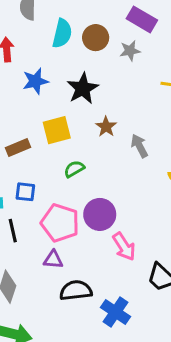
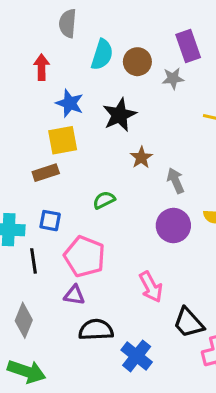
purple rectangle: (142, 19) -> (188, 46), turned 36
blue star: (35, 81) -> (70, 103), turned 30
yellow square: (57, 130) -> (63, 140), moved
purple circle: (100, 214) -> (173, 226), moved

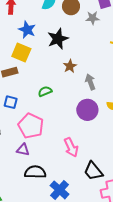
yellow square: (63, 140) -> (21, 52), turned 30

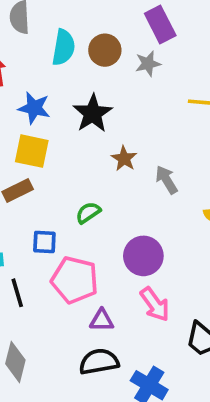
blue square: (11, 102) -> (44, 242), moved
purple circle: (87, 110) -> (143, 256), moved
purple triangle: (23, 150) -> (102, 320), moved

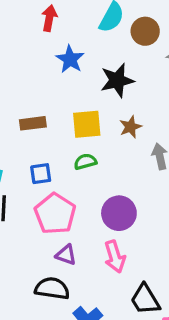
yellow square: (32, 151) -> (87, 124), moved, turned -36
blue square: (44, 242) -> (41, 174), turned -30

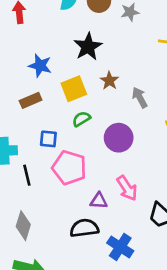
blue star: (70, 59) -> (40, 66), moved
blue square: (41, 174) -> (48, 139), turned 30
purple circle: (119, 213) -> (119, 138), moved
purple triangle: (66, 255) -> (99, 201), moved

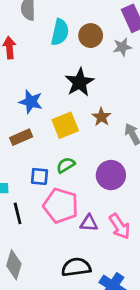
green semicircle: (81, 119) -> (66, 165), moved
purple triangle: (99, 201) -> (89, 223), moved

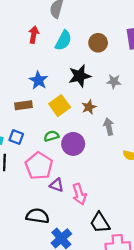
cyan semicircle: (60, 32) -> (63, 40), moved
gray star: (122, 47) -> (114, 81), moved
yellow square: (65, 125) -> (60, 106), turned -30
purple circle: (111, 175) -> (73, 144), moved
blue square: (39, 176) -> (16, 137), moved

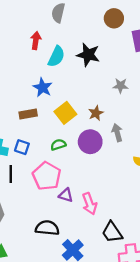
cyan semicircle: (63, 40) -> (56, 57), moved
brown circle: (98, 43) -> (114, 18), moved
black star: (80, 76) -> (88, 55), moved, turned 30
purple circle: (73, 144) -> (90, 142), moved

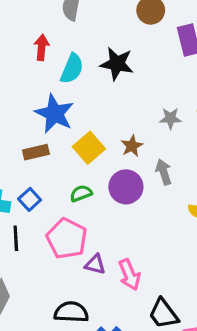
gray star: (121, 86) -> (170, 118), moved
blue star: (43, 88) -> (55, 114), size x1.4
blue square: (22, 147) -> (30, 199), turned 32

